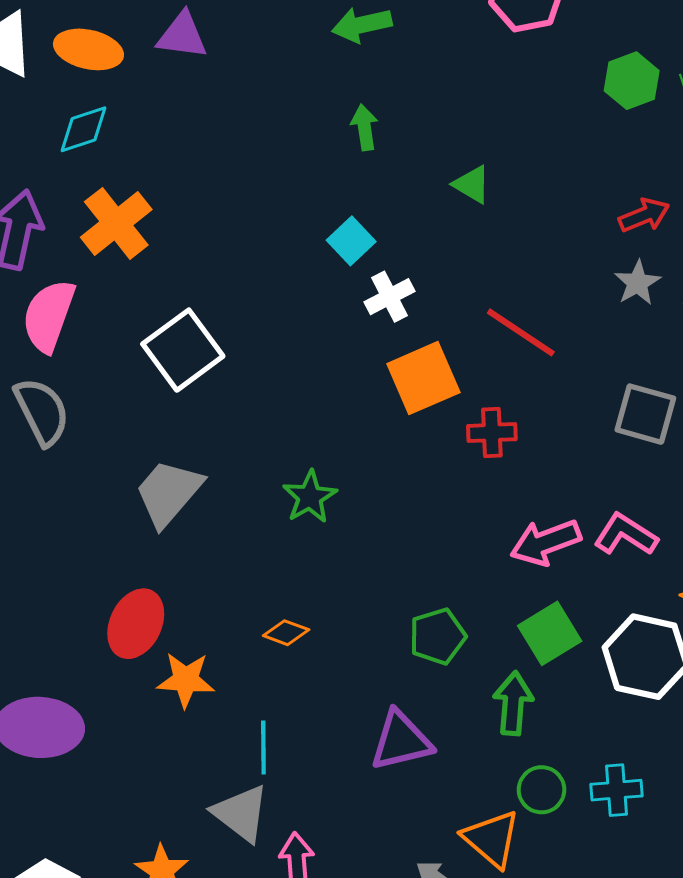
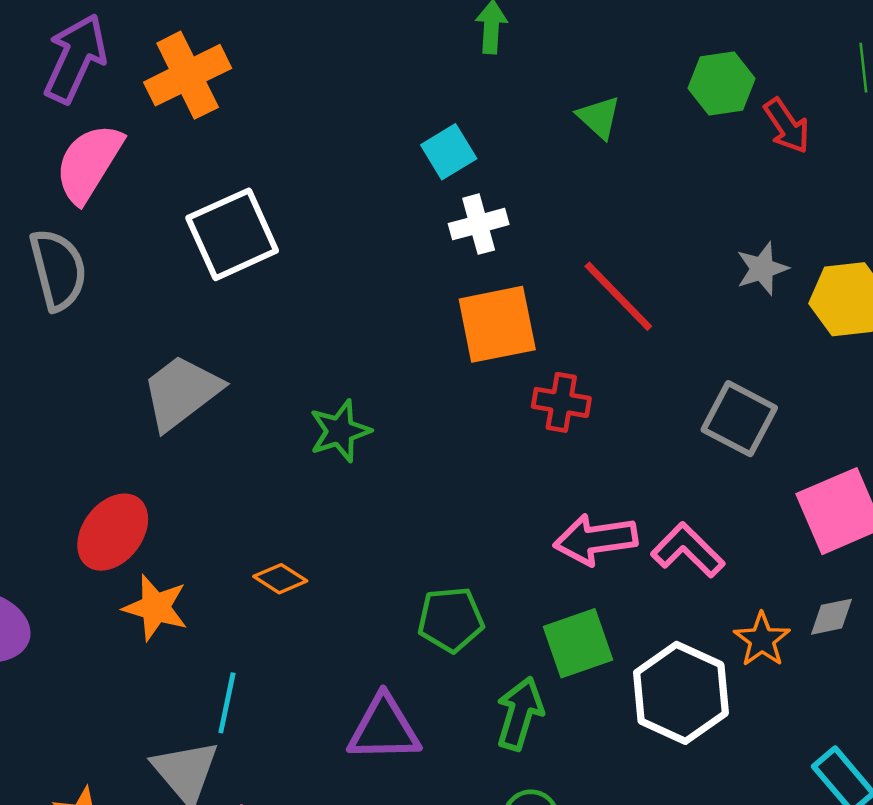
green hexagon: (632, 81) -> (722, 83), moved
red arrow: (644, 215) -> (787, 126), moved, turned 66

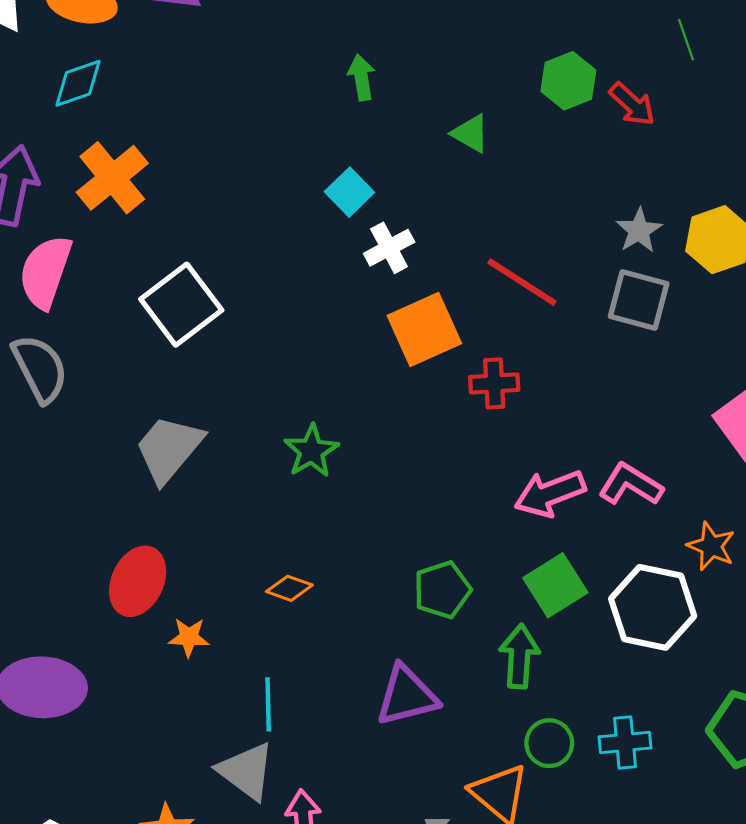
gray square: (739, 419) -> (639, 300), moved
orange star: (156, 608) -> (189, 637), size x0.7

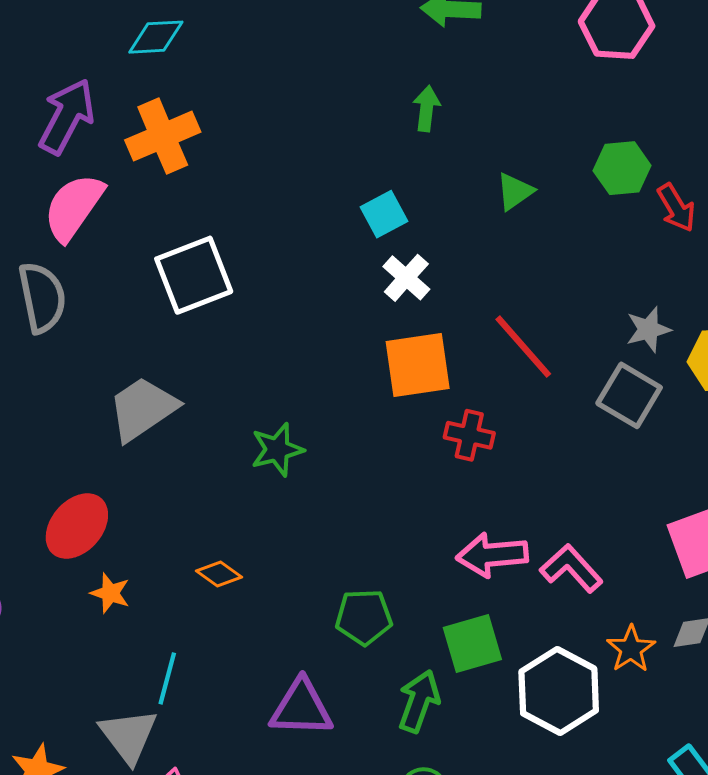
green triangle: (471, 133) -> (515, 192), turned 39
white cross: (389, 248) -> (406, 278), turned -36

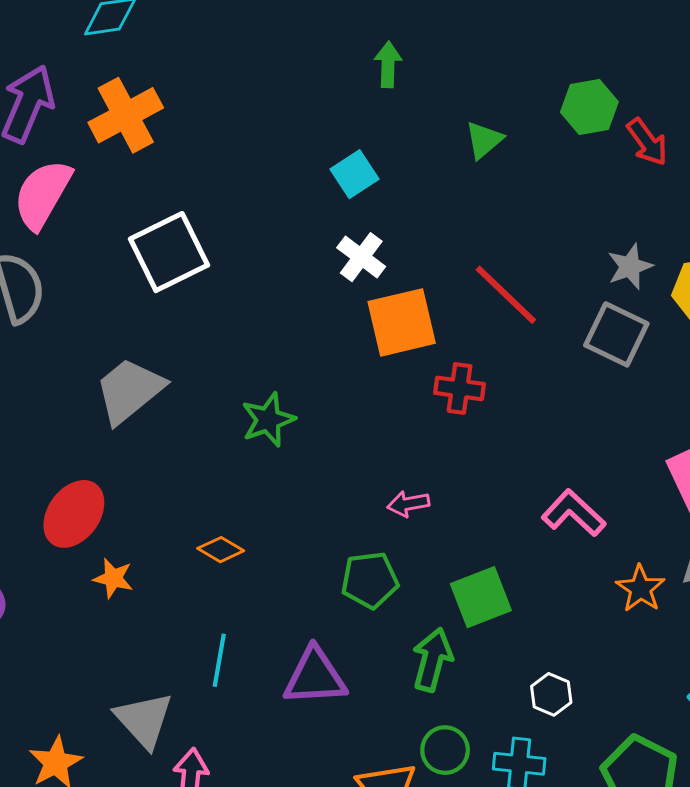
white cross: (406, 278) -> (361, 257), moved
pink arrow: (492, 555) -> (408, 504), moved, size x0.6
cyan line: (167, 678) -> (219, 660), moved
white hexagon: (559, 691) -> (551, 694), moved, size x0.5

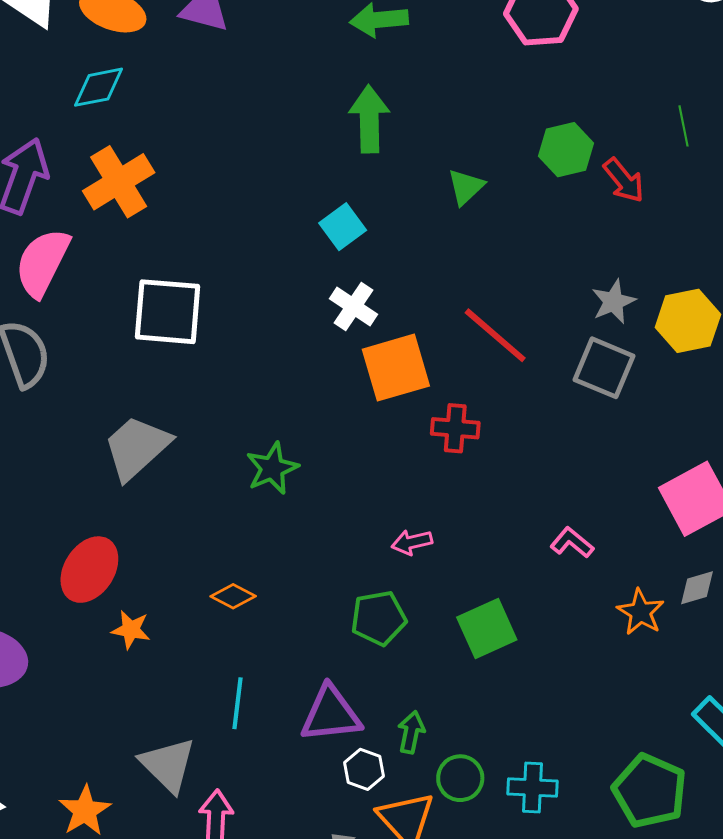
green arrow: (388, 65) -> (369, 119), size x1.5
white square: (169, 252) -> (168, 312), turned 34
pink L-shape: (574, 513) -> (572, 543), size x0.7
green arrow: (432, 660) -> (411, 732), moved, size x0.7
white hexagon: (551, 694) -> (364, 769), moved

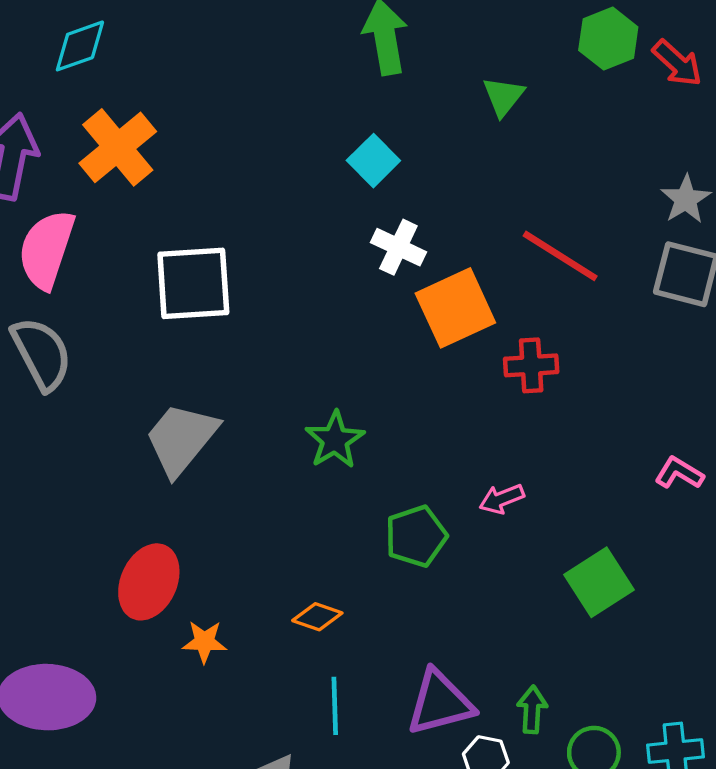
orange diamond: (233, 596) -> (317, 617), moved
green pentagon: (379, 618) -> (416, 536), moved

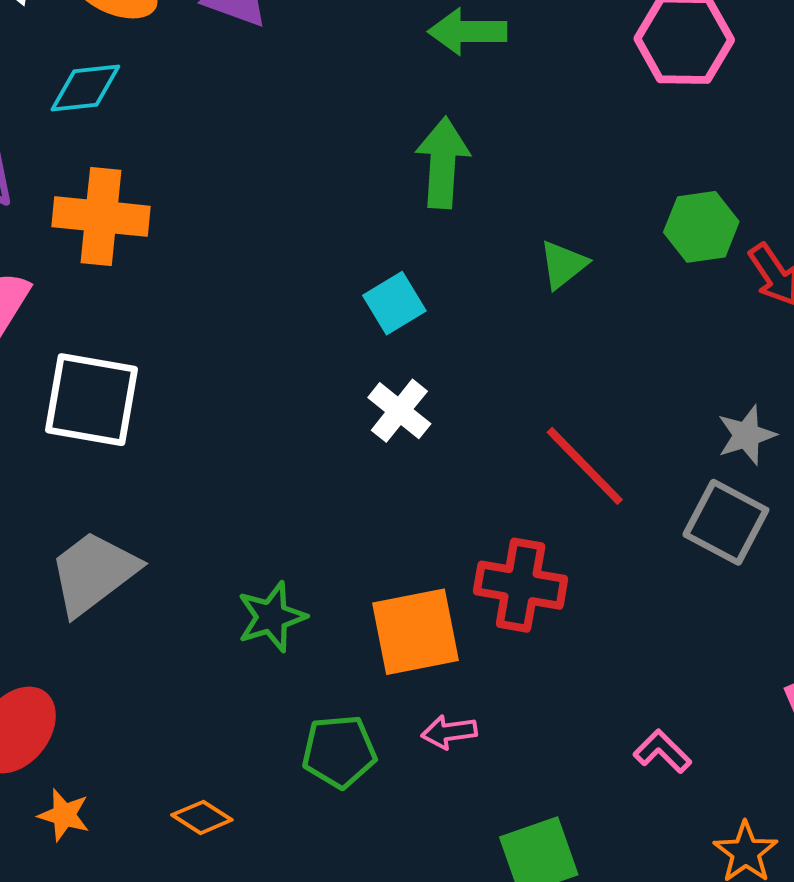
orange cross: (118, 147) -> (101, 216), turned 32
white square: (193, 283) -> (92, 400), moved
orange square: (455, 308) -> (415, 632), moved
red cross: (531, 365) -> (521, 585), size x1.4

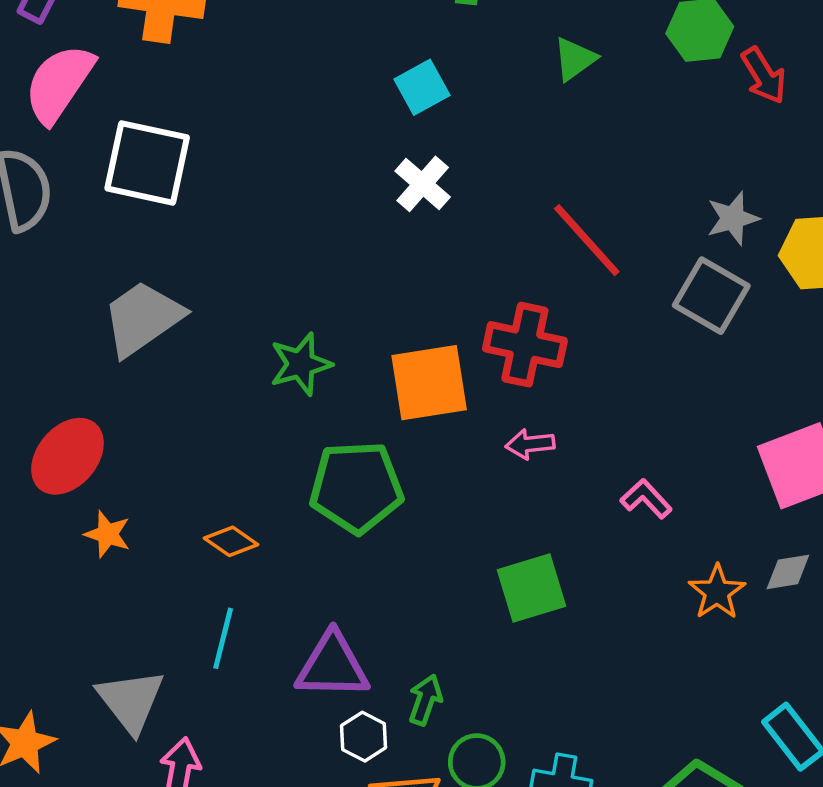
pink arrow: (449, 732) -> (530, 444), moved
green pentagon: (339, 751) -> (356, 487), size x1.4

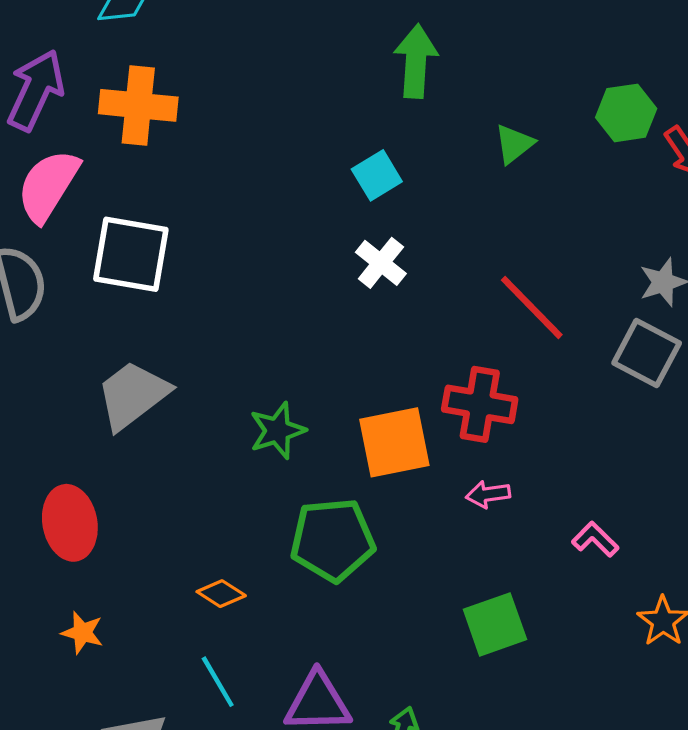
red ellipse: (67, 456) -> (70, 523), turned -48
orange star: (107, 534) -> (82, 633), moved
cyan line: (223, 638) -> (218, 682), turned -42

